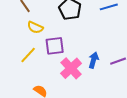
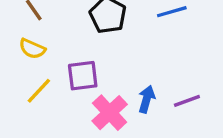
yellow semicircle: (35, 27) -> (32, 49), moved

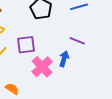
purple line: (187, 101) -> (77, 41), moved, turned 42

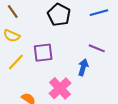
pink cross: (42, 67) -> (60, 88), moved

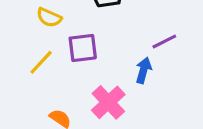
yellow semicircle: (12, 36) -> (49, 17), moved
purple line: (97, 48) -> (164, 42), turned -49

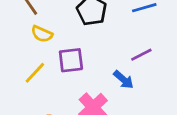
blue arrow: (144, 70) -> (123, 80), turned 115

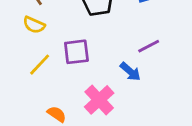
yellow semicircle: (42, 34) -> (34, 25), moved

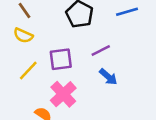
purple line: (149, 46) -> (101, 50), moved
pink cross: (99, 100) -> (63, 94), moved

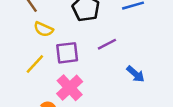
yellow semicircle: (23, 35) -> (44, 29), moved
blue arrow: (108, 77) -> (136, 74), moved

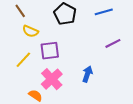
purple line: (107, 44) -> (113, 43), moved
blue arrow: (136, 74) -> (87, 74), moved, turned -112

